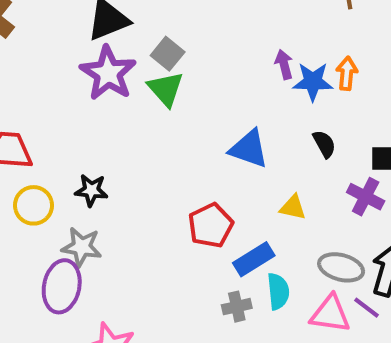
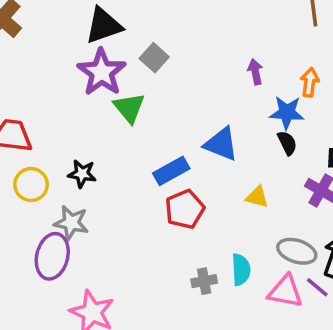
blue star: (313, 82) -> (287, 113), moved
green triangle: (166, 89) -> (129, 108), moved
blue rectangle: (254, 259) -> (171, 171), moved

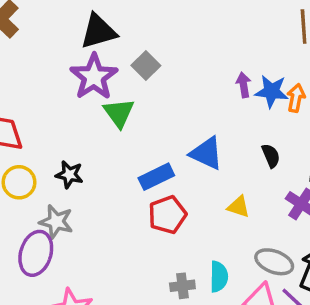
blue star: (287, 113) -> (272, 91), moved

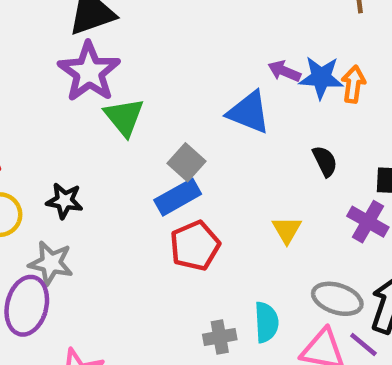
gray square: (146, 65) -> (187, 162), moved
purple arrow: (244, 85) -> (284, 71), turned -55
blue triangle: (206, 153) -> (249, 112), moved
yellow triangle: (239, 207) -> (287, 230), turned 45

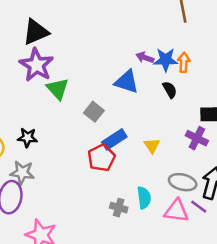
black semicircle: (325, 161) -> (170, 90), moved
blue rectangle: (178, 197) -> (114, 139), moved
gray cross: (220, 337) -> (119, 208), turned 30

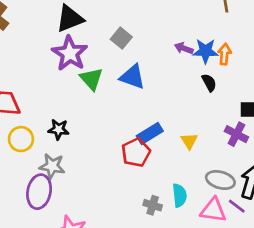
blue triangle: (127, 82) -> (132, 77), moved
gray square: (94, 112) -> (121, 38), moved

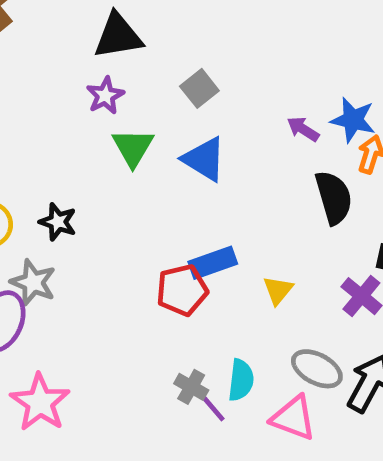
blue star: (205, 51) -> (353, 120), moved
purple star: (70, 53) -> (105, 96), size x0.6
black semicircle: (209, 83) -> (334, 197), size x1.6
purple line: (237, 206) -> (213, 408), moved

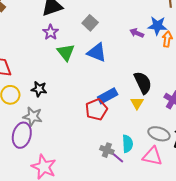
black semicircle: (334, 197) -> (143, 83), moved

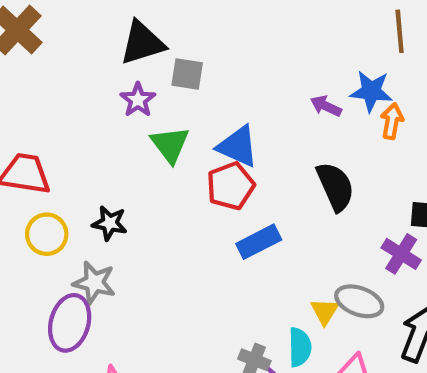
gray square: (90, 23) -> (187, 74), moved, turned -35
black semicircle: (143, 83) -> (335, 186), moved
yellow triangle: (137, 103) -> (325, 311), moved
red pentagon: (96, 110) -> (231, 186), moved
gray ellipse: (159, 134) -> (359, 301), moved

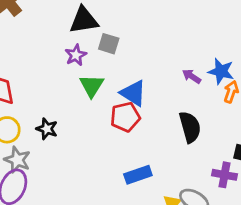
blue rectangle: (259, 242) -> (138, 175), moved
purple cross: (401, 254) -> (225, 175), turned -30
gray star: (94, 283) -> (17, 160), moved

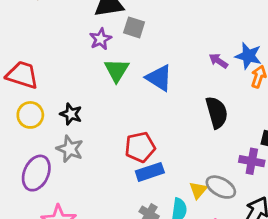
red pentagon: (125, 117) -> (140, 147), moved
gray star: (17, 160) -> (70, 149), moved
blue rectangle: (138, 175) -> (150, 172), moved

